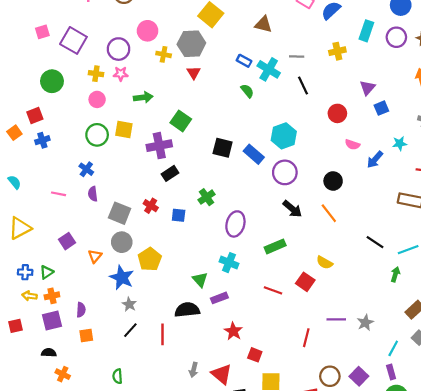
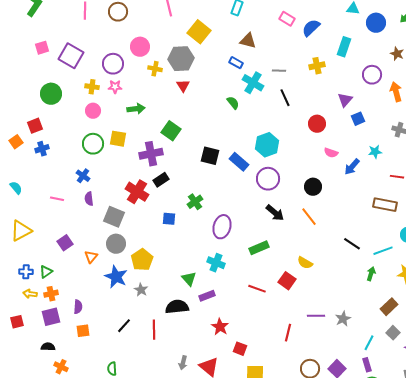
purple circle: (396, 37) -> (372, 75), moved
blue rectangle: (244, 61) -> (236, 63), moved
red cross: (151, 206) -> (137, 192), moved, size x1.6
gray star: (129, 304) -> (141, 290), moved

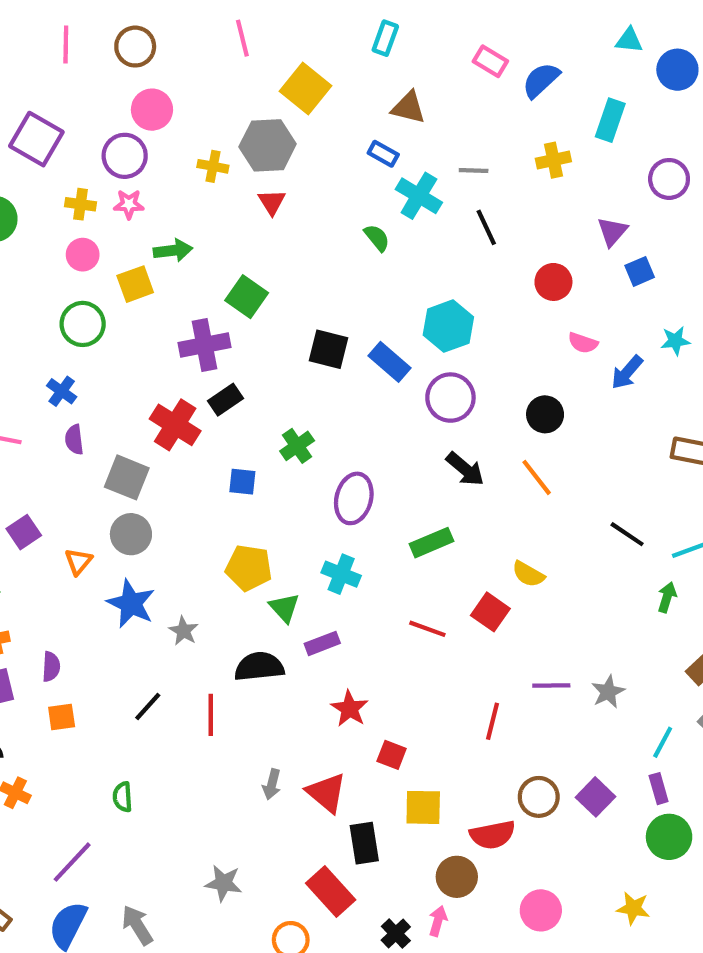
pink circle: (140, 47) -> (152, 110), moved
yellow square: (118, 139) -> (135, 284), moved, turned -30
yellow pentagon: (142, 260) -> (249, 568), moved, turned -30

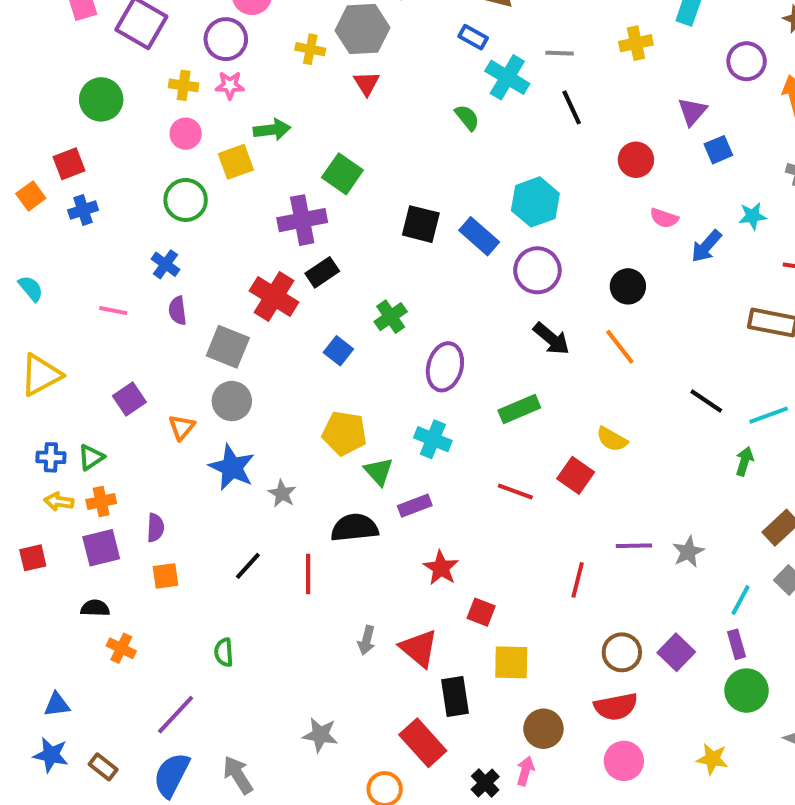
blue square: (242, 482) -> (338, 351), turned 32
red semicircle: (492, 835) -> (616, 707), moved

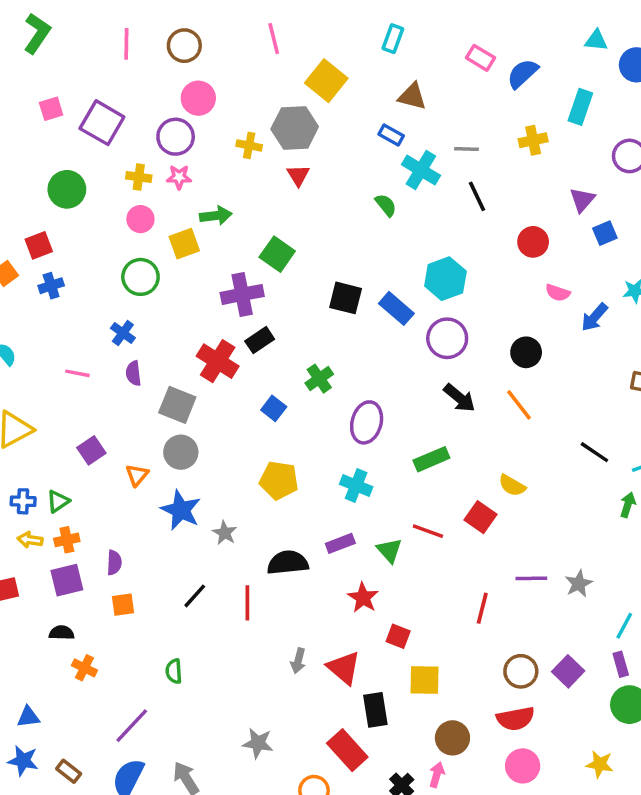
green triangle: (379, 471) -> (389, 550), moved

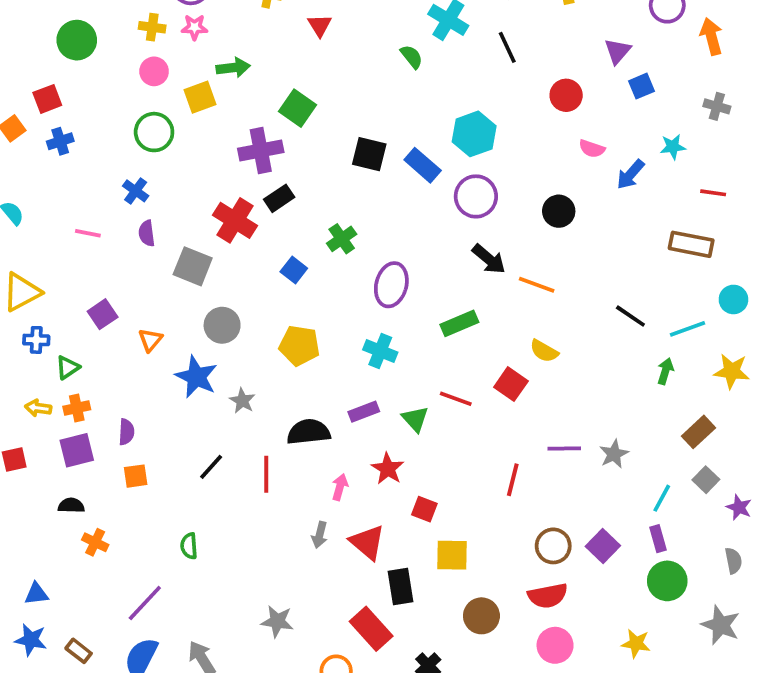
orange line: (519, 405) -> (537, 285), moved, turned -32
gray circle: (181, 452) -> (222, 325), moved
blue cross: (23, 501) -> (36, 340), moved
pink arrow: (437, 775) -> (340, 487), moved

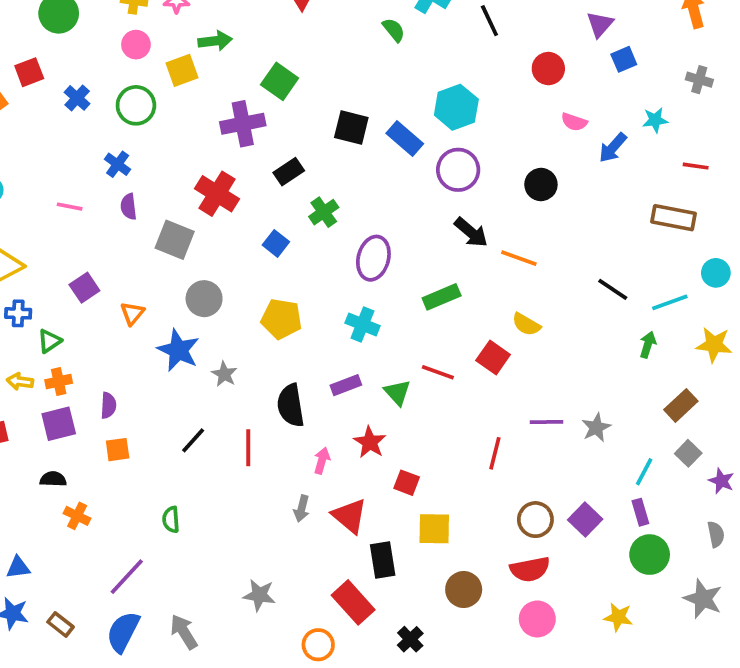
blue cross: (60, 141) -> (77, 98), moved, turned -30
black rectangle: (279, 198) -> (289, 172), moved
black semicircle: (309, 432) -> (291, 405), turned -93

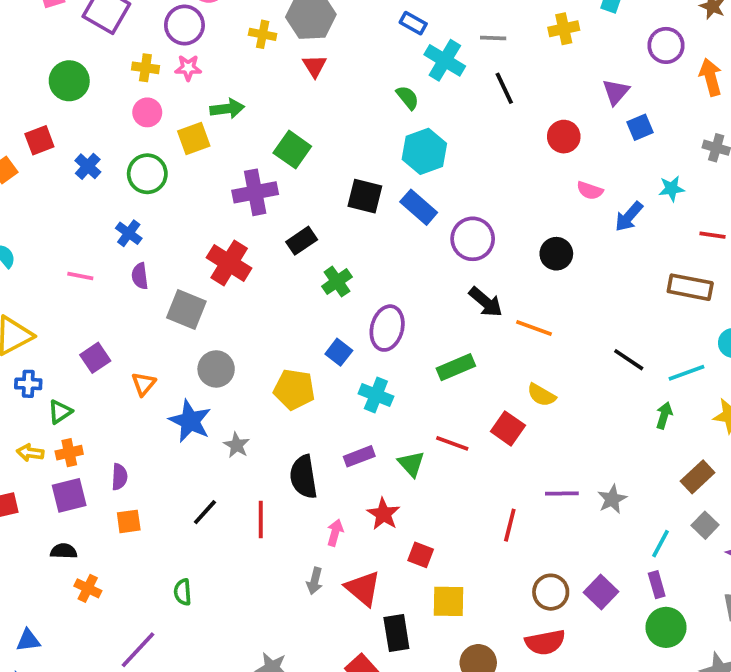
cyan hexagon: (456, 107) -> (424, 151), moved
blue square: (276, 243) -> (339, 352), moved

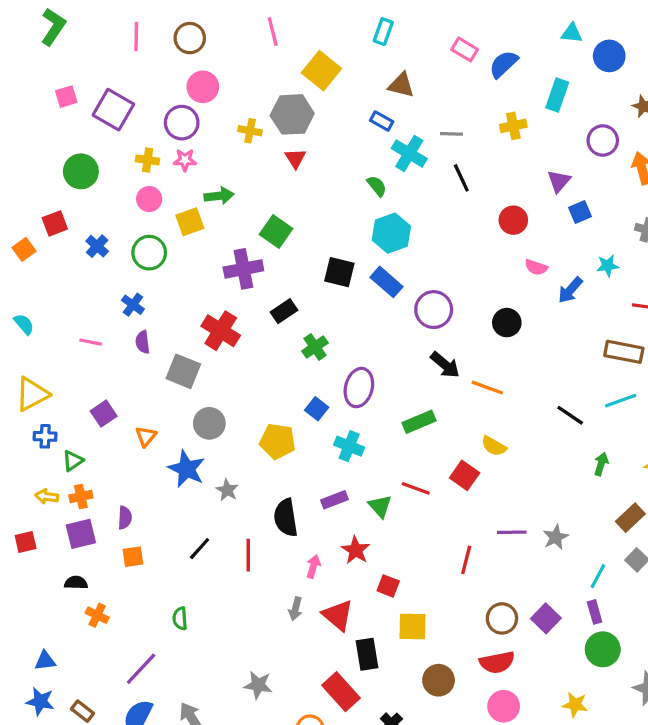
cyan line: (686, 373) -> (621, 401), moved

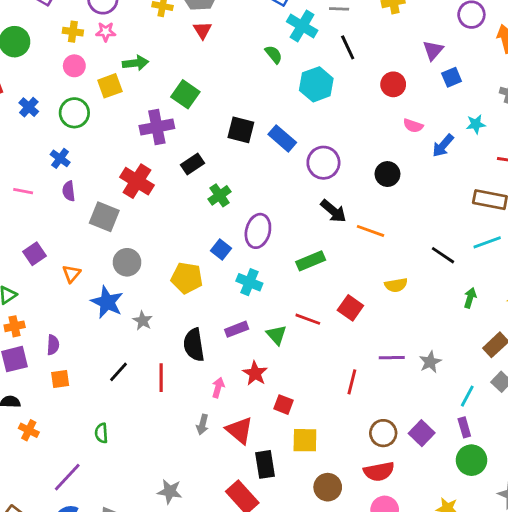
cyan hexagon: (391, 233) -> (316, 84), moved
yellow semicircle: (494, 446) -> (396, 285), moved, turned -40

